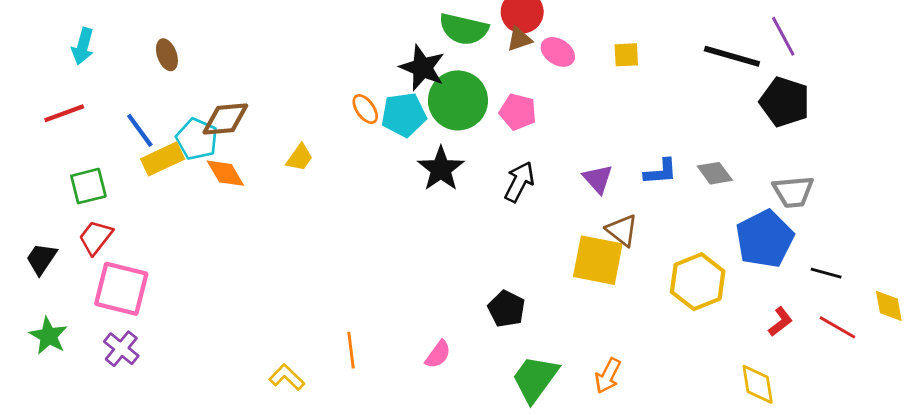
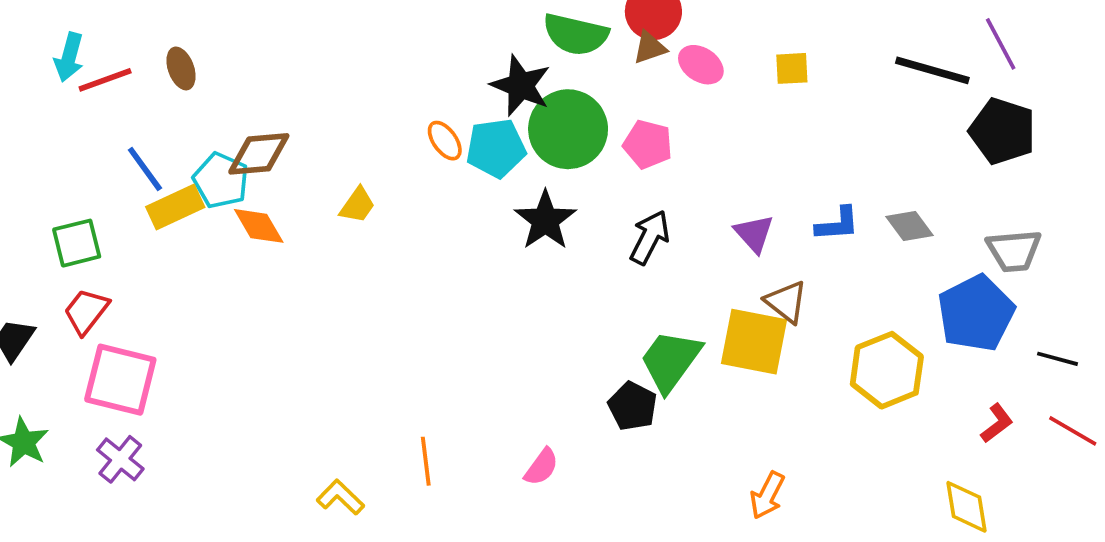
red line: (64, 113) -> (105, 80), moved
green trapezoid: (535, 379) -> (671, 361), moved

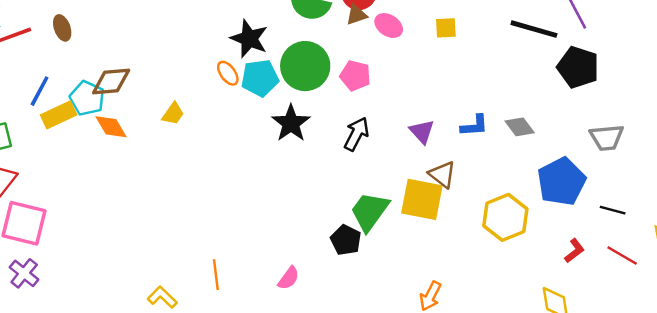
black star: (521, 86) -> (249, 39), moved
blue line: (145, 169) -> (40, 91), turned 64
gray trapezoid: (1014, 251) -> (607, 138), moved

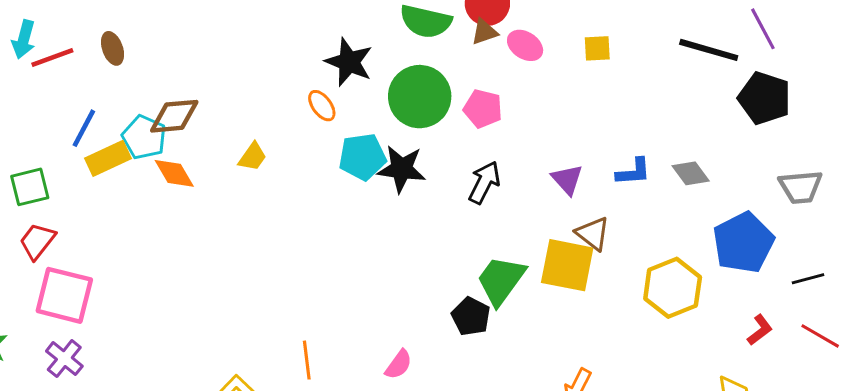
cyan pentagon: (260, 78) -> (362, 157), moved
black star: (291, 123) -> (402, 169), turned -30
black line: (613, 210) -> (808, 279), turned -30

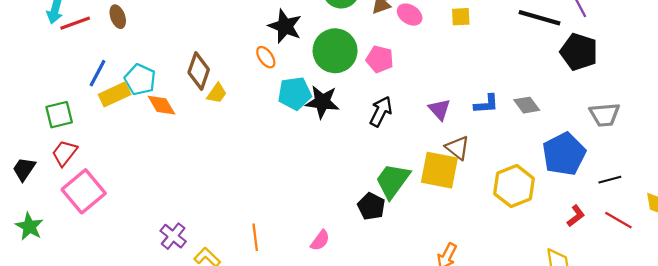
brown diamond: (174, 116) -> (199, 71), moved, turned -66
pink square: (64, 295) -> (84, 191), turned 36
purple cross: (64, 359) -> (173, 236), moved

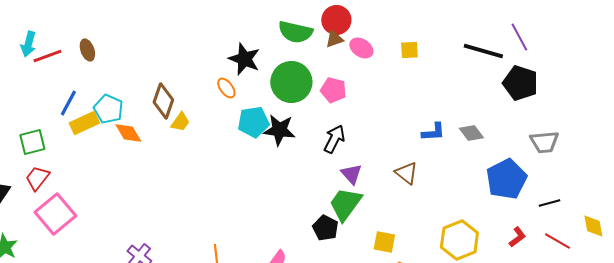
purple triangle: (439, 109) -> (351, 174), moved
yellow square: (439, 170) -> (384, 242), moved, size x0.6
yellow hexagon: (514, 186) -> (459, 240), moved

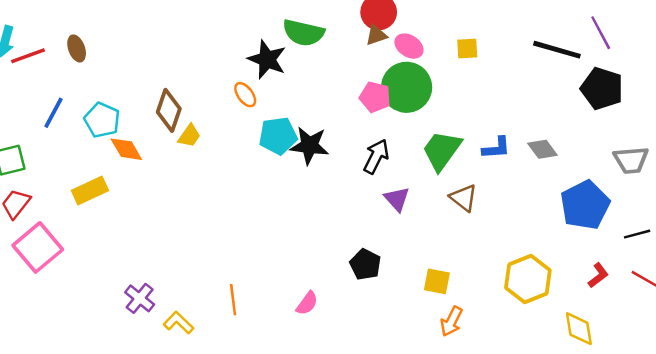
green semicircle: (295, 32) -> (303, 33), moved
green circle: (291, 82) -> (407, 87), moved
yellow rectangle: (84, 123) -> (90, 190), moved
green trapezoid: (345, 204) -> (442, 150), moved

